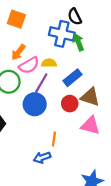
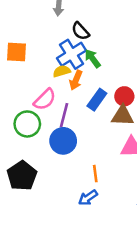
blue cross: (62, 34) -> (72, 54), turned -30
orange arrow: (18, 52) -> (76, 80), moved
yellow semicircle: (49, 63) -> (62, 71), moved
red circle: (70, 104) -> (124, 96), moved

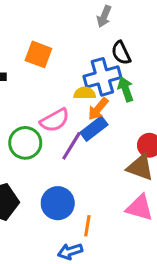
blue rectangle: (97, 100) -> (94, 129), moved
blue circle: (63, 141) -> (58, 203), moved

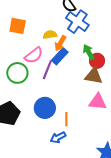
orange square: (38, 54) -> (18, 26), moved
blue cross: (102, 77) -> (77, 22), moved, turned -30
green arrow: (126, 89) -> (89, 52), moved

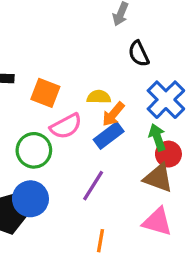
blue cross: (77, 22) -> (166, 100), moved
orange square: (18, 26) -> (45, 93), moved
purple line: (47, 70) -> (93, 186), moved
blue circle: (45, 108) -> (30, 199), moved

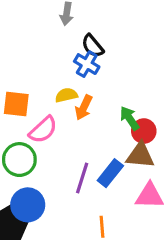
blue cross: (166, 100) -> (87, 64), moved, size x0.7
blue rectangle: (109, 136) -> (110, 173), moved

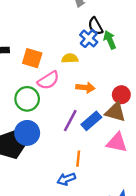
orange arrow: (84, 108) -> (85, 88), moved, turned -120
green arrow: (130, 118) -> (110, 40), moved

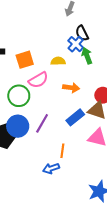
green arrow: (110, 40) -> (87, 56), moved
orange square: (32, 58) -> (25, 60), turned -36
purple line: (70, 121) -> (42, 123), moved

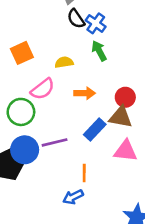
black semicircle: (82, 33) -> (76, 19), moved
blue cross: (76, 44) -> (96, 23), moved
orange square: (25, 60) -> (22, 53), moved
purple line: (42, 123) -> (55, 142), turned 54

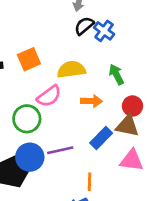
black semicircle: (76, 19) -> (84, 26), turned 84
green arrow: (99, 51) -> (116, 74), moved
yellow semicircle: (64, 62) -> (71, 69), size x1.5

